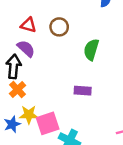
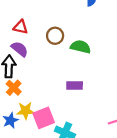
brown circle: (59, 27) -> (55, 36), moved
green semicircle: (91, 50) -> (81, 47), turned 90

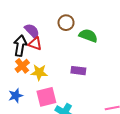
red triangle: (21, 27) -> (35, 44), moved
yellow star: (25, 111) -> (39, 72), moved

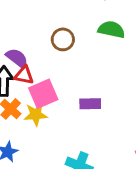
green semicircle: (88, 36) -> (111, 30), moved
pink square: (46, 97) -> (43, 94), moved

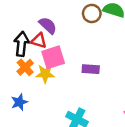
brown circle: (63, 39) -> (92, 14), moved
purple semicircle: (17, 58) -> (48, 25), moved

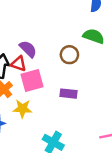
brown circle: (92, 14) -> (69, 55), moved
yellow star: (45, 74) -> (23, 109), moved

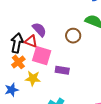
pink square: (32, 81) -> (42, 56), turned 30
purple rectangle: (69, 94) -> (62, 70), moved

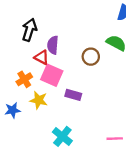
purple semicircle: (39, 30) -> (53, 45), turned -140
black arrow: (17, 43) -> (29, 30), moved

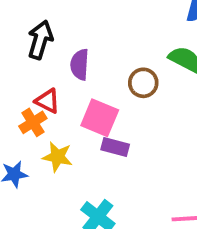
red triangle: (42, 57) -> (48, 101), moved
pink square: (52, 75) -> (100, 118), moved

